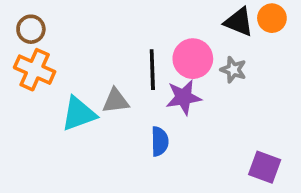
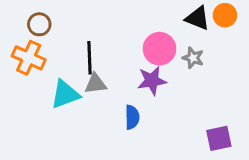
brown circle: (31, 29) -> (39, 24), moved
black line: (152, 70) -> (89, 58), moved
purple square: (265, 167) -> (219, 138), turned -32

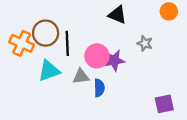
black triangle: (198, 18) -> (117, 15), moved
brown circle: (39, 24) -> (46, 33), moved, size x1.5
pink circle: (160, 49) -> (97, 56), moved
gray triangle: (96, 84) -> (81, 76), moved

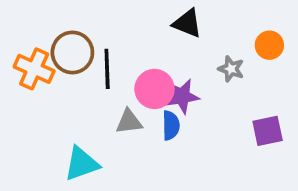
orange circle: (169, 11) -> (269, 45), moved
cyan triangle: (49, 71) -> (82, 164), moved
blue semicircle: (99, 88) -> (171, 125), moved
purple square: (164, 104) -> (268, 131), moved

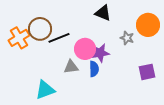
orange circle: (269, 45) -> (148, 25), size x1.5
orange cross: (34, 69) -> (19, 38), turned 35
black line: (107, 69) -> (59, 38), turned 70

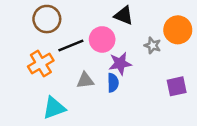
brown circle: (40, 29) -> (47, 19), moved
orange cross: (19, 38) -> (41, 63), moved
pink circle: (85, 49) -> (102, 39), moved

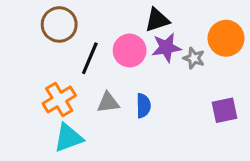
black triangle: (124, 15) -> (157, 20), turned -40
black line: (71, 45) -> (90, 58), turned -45
orange cross: (41, 63) -> (59, 99), moved
purple star: (120, 63) -> (166, 47), moved

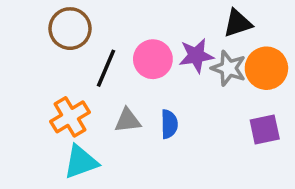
black triangle: (157, 20) -> (238, 23), moved
orange circle: (226, 38) -> (266, 68), moved
gray star: (194, 58) -> (229, 68), size x1.4

